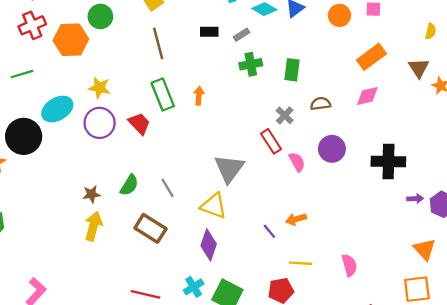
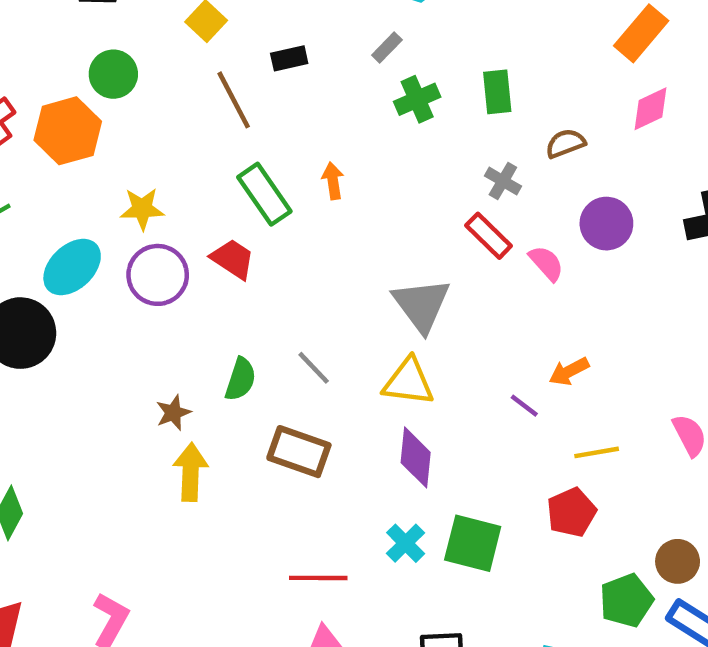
black rectangle: (209, 32) -> (289, 58), moved

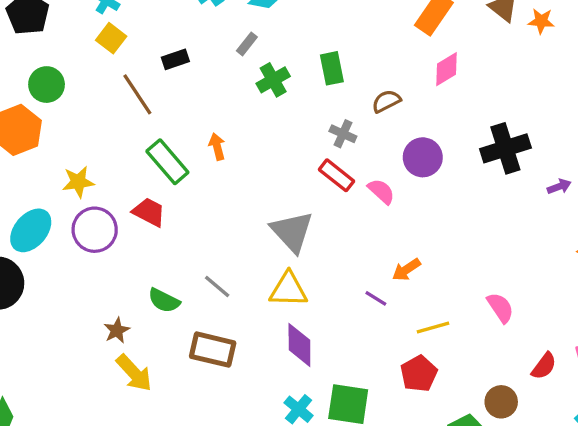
green semicircle: (241, 379) -> (164, 301), turned 104
yellow arrow: (191, 472) -> (134, 373), turned 141

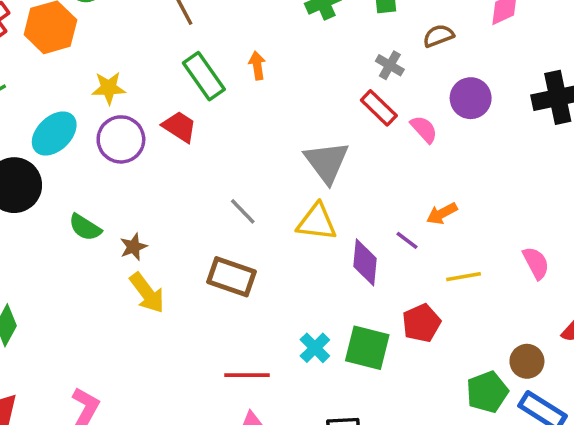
green semicircle: (164, 301) -> (85, 227), moved
purple diamond: (299, 345) -> (365, 262), moved
red pentagon: (419, 374) -> (421, 323), moved

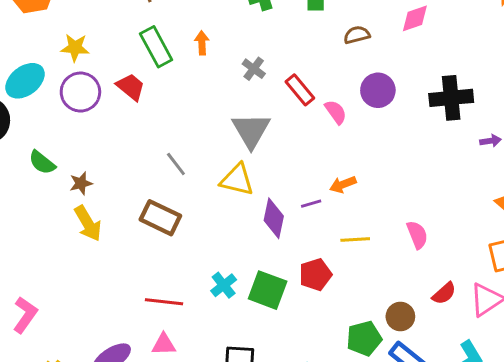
gray cross: (390, 65) -> (254, 69), moved
purple line: (407, 240) -> (311, 204), turned -60

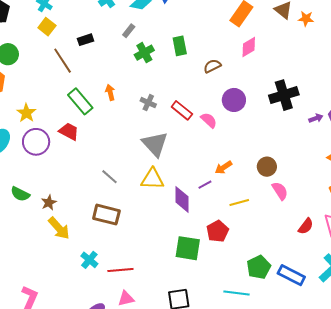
yellow star: (75, 48) -> (26, 113), turned -30
cyan cross: (224, 285) -> (89, 260), moved
brown circle: (400, 316) -> (267, 167), moved

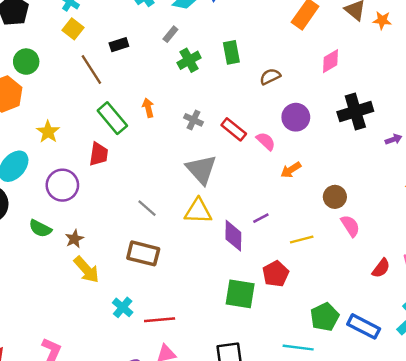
pink diamond: (249, 47) -> (331, 61), moved
red trapezoid: (69, 131) -> (99, 154), turned 70
purple circle: (36, 142) -> (62, 185), moved
orange arrow: (223, 167) -> (291, 170), moved

